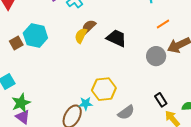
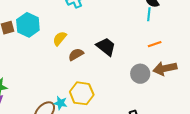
brown semicircle: (89, 27) -> (76, 54), moved
yellow semicircle: (81, 36) -> (60, 38), moved

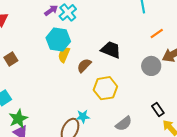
cyan hexagon: (28, 25) -> (58, 40), moved
yellow hexagon: (82, 93) -> (105, 88), moved

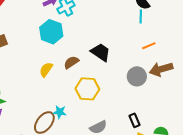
yellow semicircle: (64, 55) -> (46, 70), moved

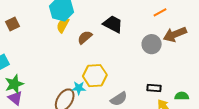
yellow semicircle: (46, 70) -> (63, 25), moved
yellow hexagon: (87, 89) -> (95, 76), moved
black rectangle: (134, 120) -> (154, 88), turned -56

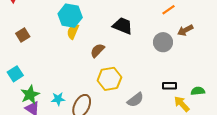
brown arrow: (175, 34) -> (185, 30), size x0.7
brown semicircle: (85, 37) -> (97, 50), moved
cyan star: (79, 88) -> (58, 99), moved

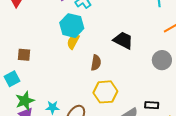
brown square: (23, 35) -> (24, 55), moved, turned 32
brown semicircle: (97, 50) -> (96, 63), turned 140
black rectangle: (169, 86) -> (152, 105), moved

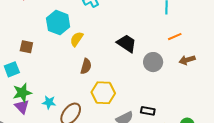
cyan hexagon: (72, 26) -> (58, 23), moved
gray circle: (162, 60) -> (153, 62), moved
brown semicircle: (96, 63) -> (86, 66), moved

